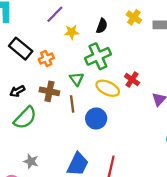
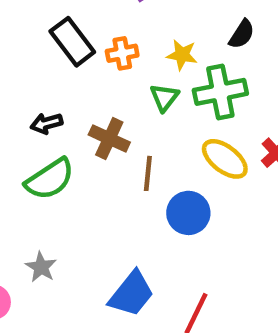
yellow star: (72, 32) -> (182, 55), moved
orange cross: (46, 59) -> (122, 53), moved
green triangle: (77, 79) -> (164, 97), moved

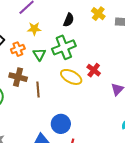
orange cross: (122, 53) -> (18, 49), moved
yellow star: (182, 55) -> (34, 29), moved
blue circle: (188, 213) -> (61, 124), moved

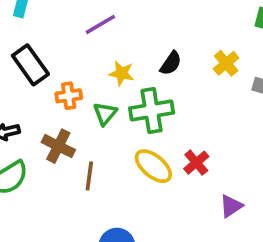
yellow star: (34, 29) -> (122, 73), moved

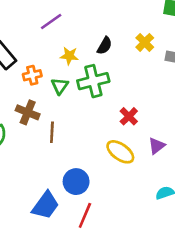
yellow ellipse: (153, 166) -> (120, 152), moved

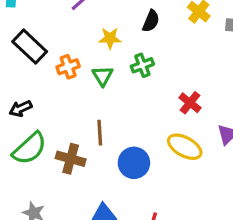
green cross: (93, 81) -> (142, 65), size x0.6
brown cross: (28, 112) -> (71, 159), moved
blue circle: (76, 182) -> (134, 163), moved

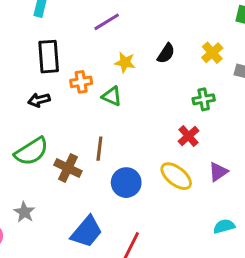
black rectangle: (30, 47) -> (49, 57), turned 32
green cross: (142, 65) -> (204, 99), moved
green triangle: (103, 76) -> (112, 96), turned -45
black arrow: (21, 109) -> (39, 100), moved

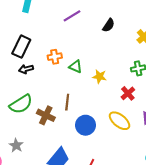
black semicircle: (166, 53) -> (109, 25), moved
black rectangle: (49, 57) -> (21, 47), moved, turned 30
yellow star: (125, 62) -> (99, 77), moved

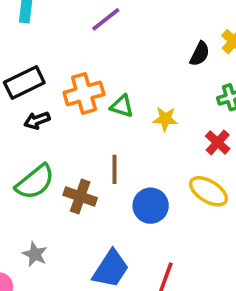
black semicircle: (109, 25) -> (200, 54), moved
black rectangle: (21, 47) -> (24, 82), turned 45
orange cross: (55, 57) -> (84, 93), size x1.5

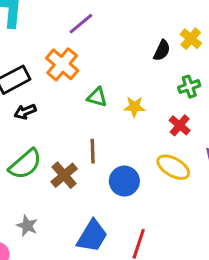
orange cross: (84, 93) -> (62, 64), moved, turned -32
brown cross: (80, 196) -> (64, 175), turned 32

